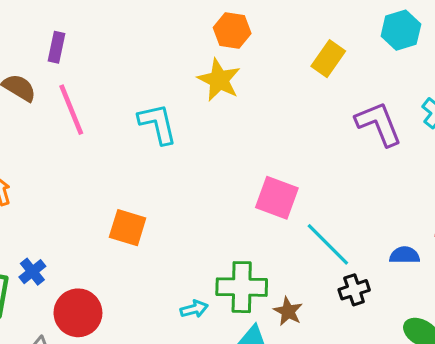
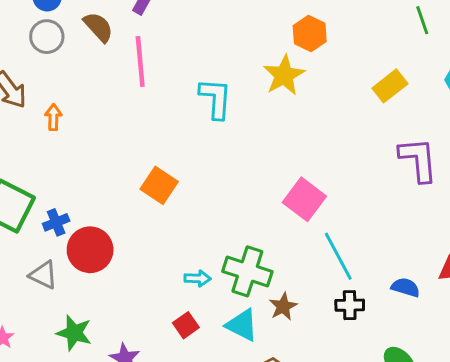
blue cross: (32, 272) -> (56, 222), moved

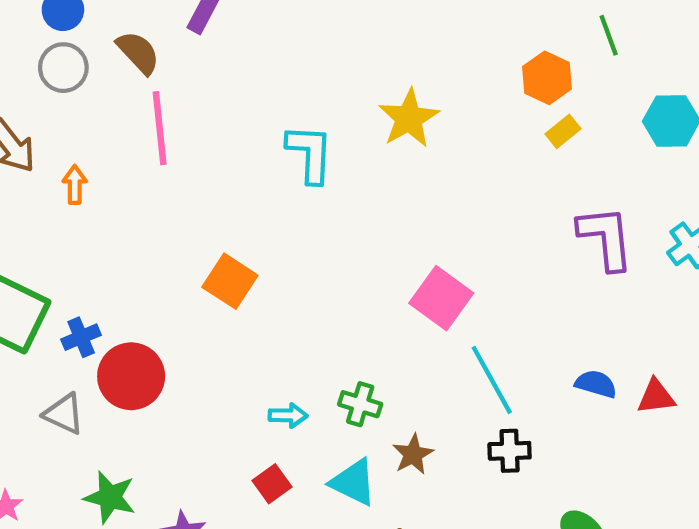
orange hexagon: (310, 34) -> (547, 78), moved
pink line: (140, 62) -> (160, 128), moved
yellow rectangle: (390, 86) -> (563, 131), size x0.7
green cross: (247, 271) -> (360, 404), size x0.6
blue semicircle: (406, 287) -> (596, 384), moved

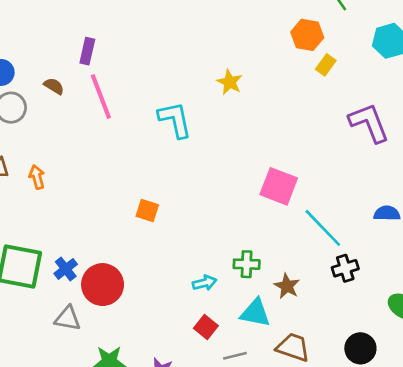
brown semicircle: (138, 52) -> (54, 86), size x0.7
yellow star: (409, 118) -> (230, 82), size x0.7
pink line: (160, 128) -> (101, 97), moved
orange square: (230, 281) -> (147, 211), size x0.7

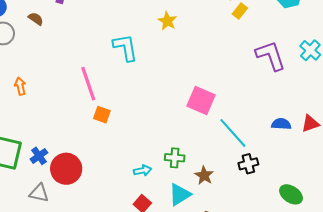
pink line: (101, 97) -> (88, 84), moved
cyan triangle: (255, 313) -> (180, 195), turned -45

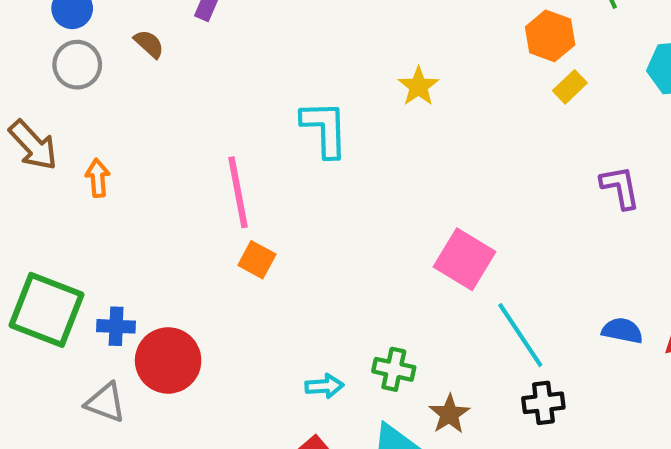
purple L-shape: (271, 56) -> (620, 187), size x0.7
blue cross: (39, 156) -> (116, 326), turned 30

